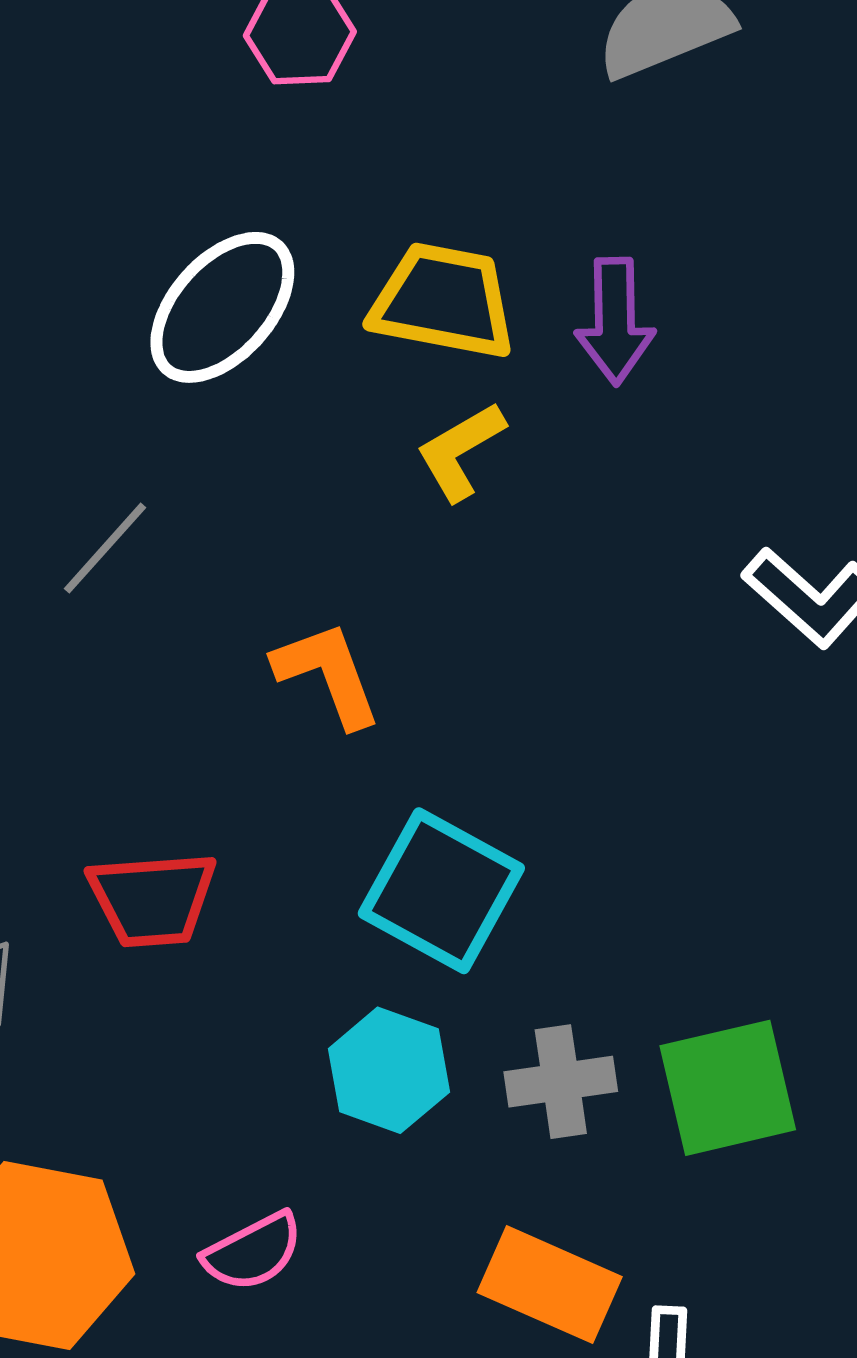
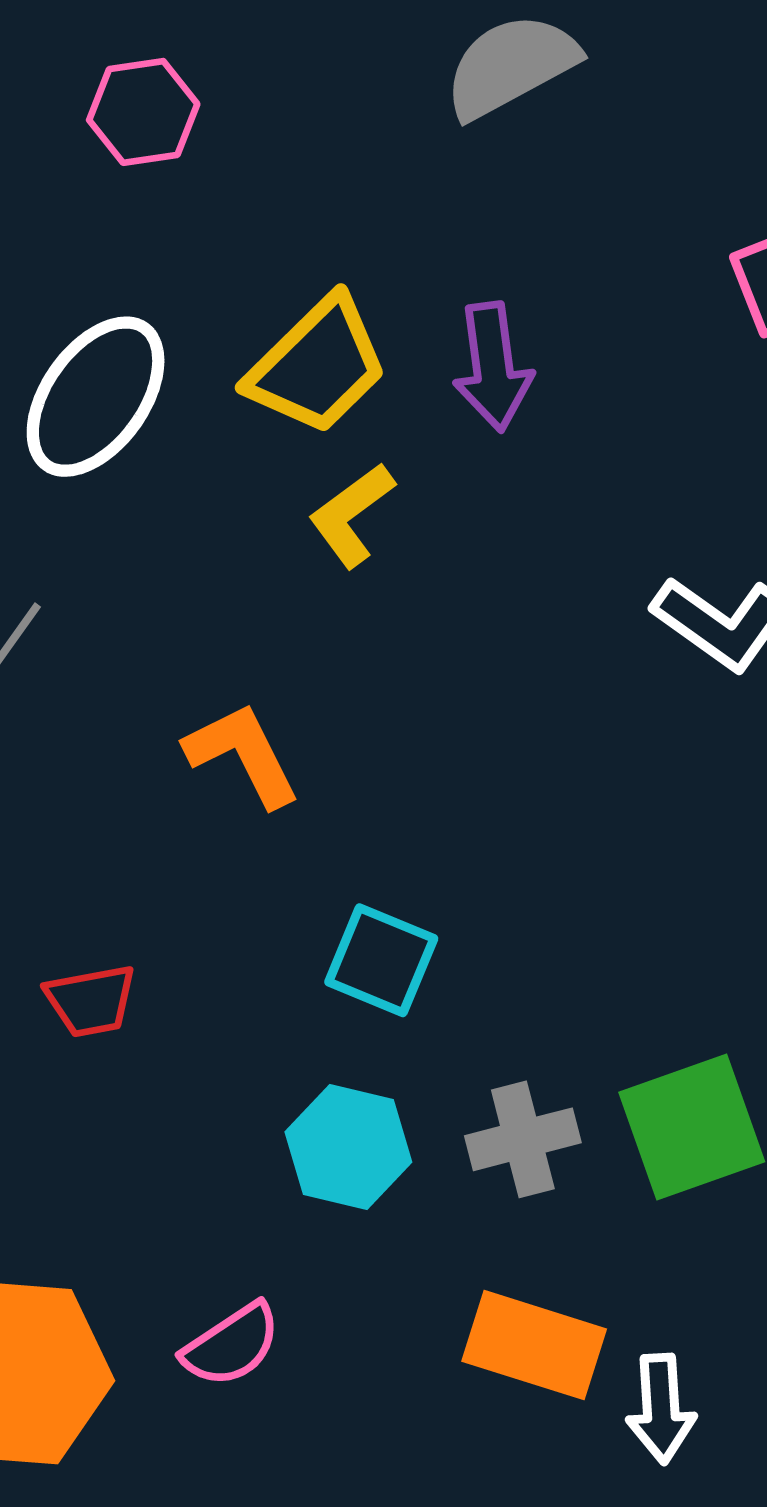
yellow trapezoid: (443, 301) -> (317, 366), turned 131
cyan square: (441, 891) -> (381, 960), size x0.7
red trapezoid: (152, 899) -> (91, 1001), size x0.7

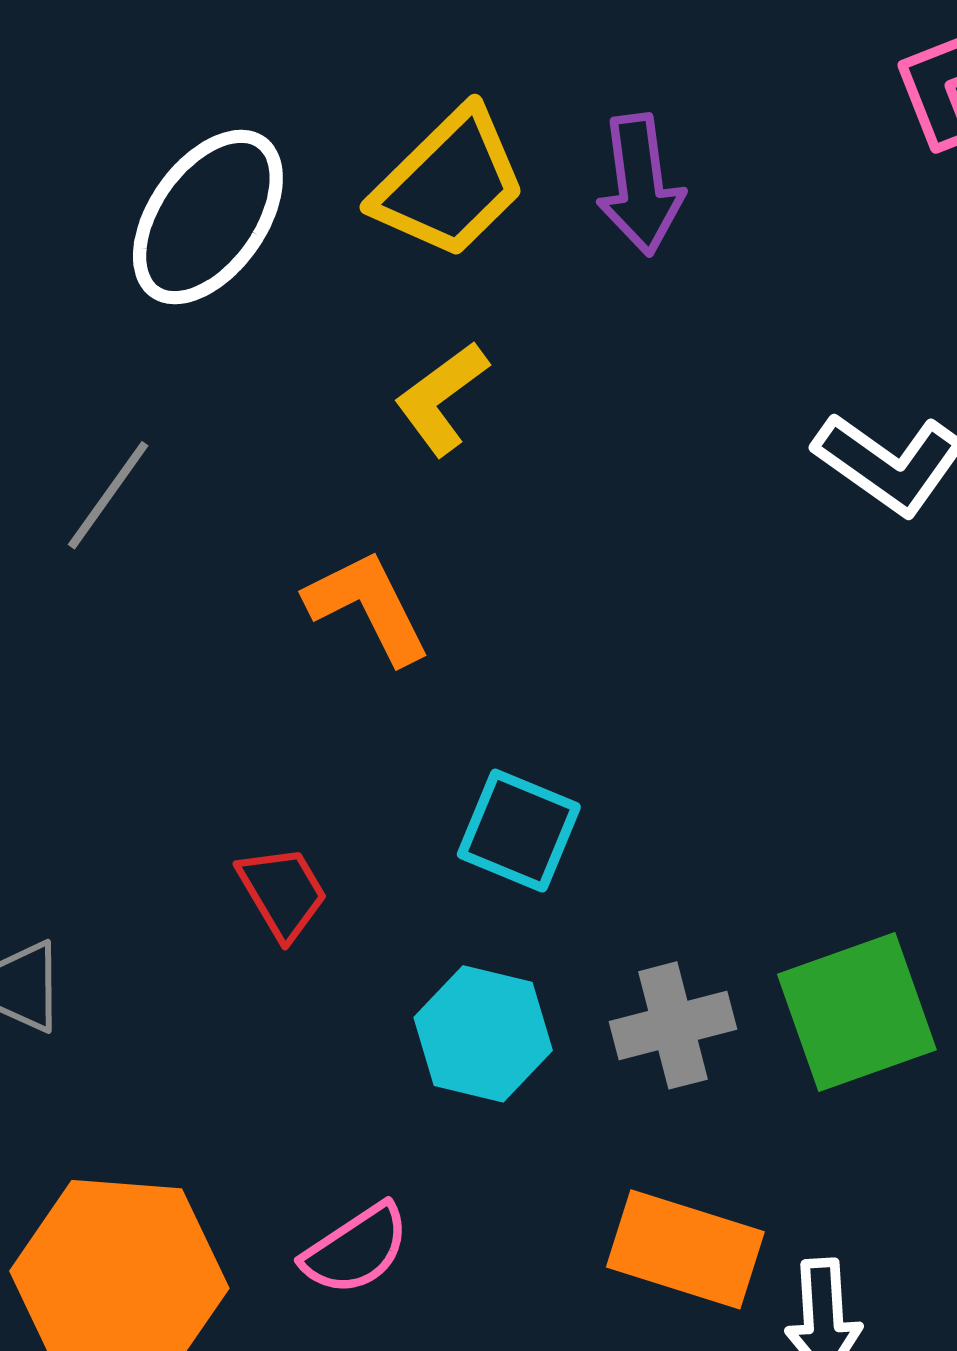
yellow L-shape: (352, 515) -> (441, 398), moved
red trapezoid: (91, 1001) -> (283, 892), moved, turned -110

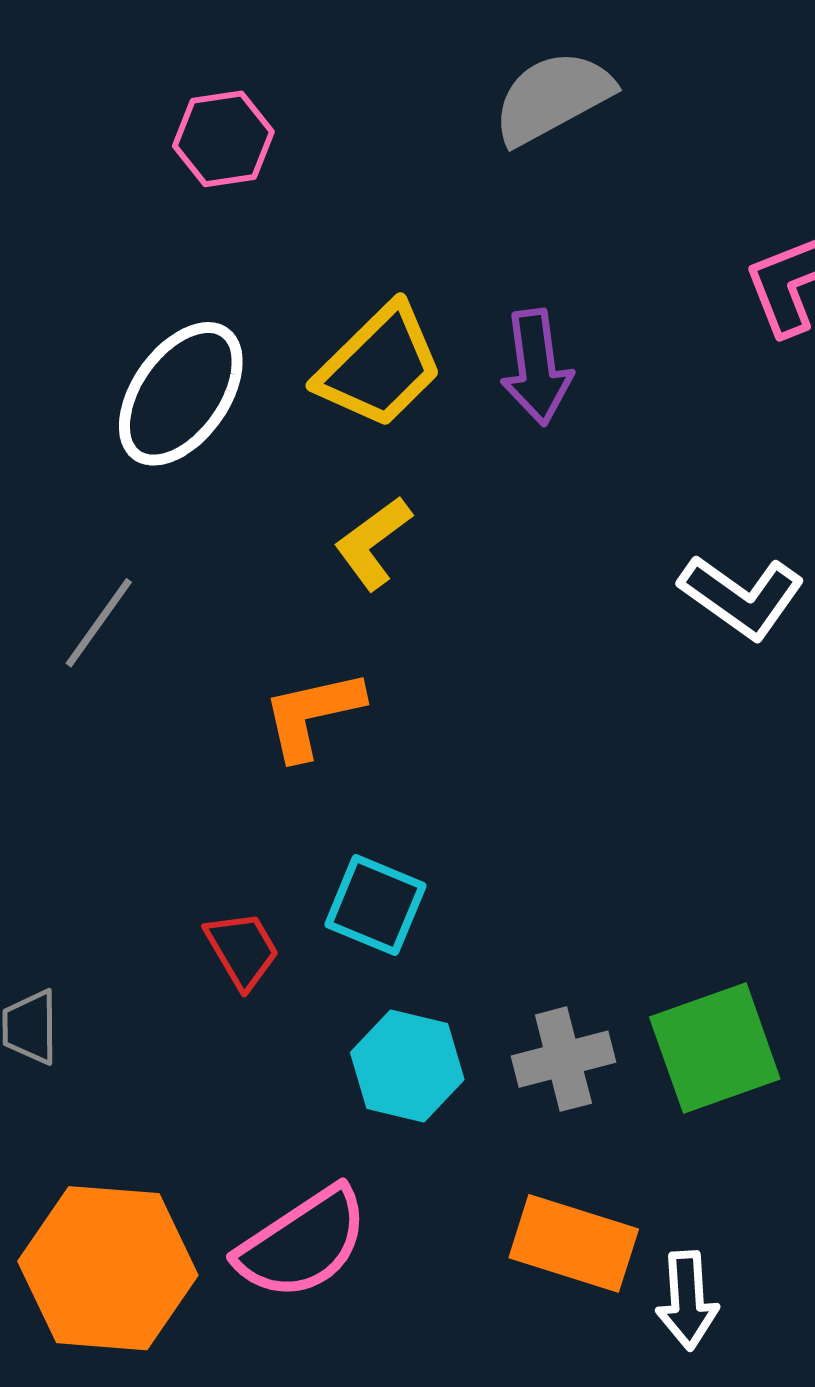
orange L-shape: (368, 607) -> (312, 714), turned -76
cyan square: (519, 831) -> (375, 905), moved
pink semicircle: (356, 1249) -> (303, 1243), size x1.5

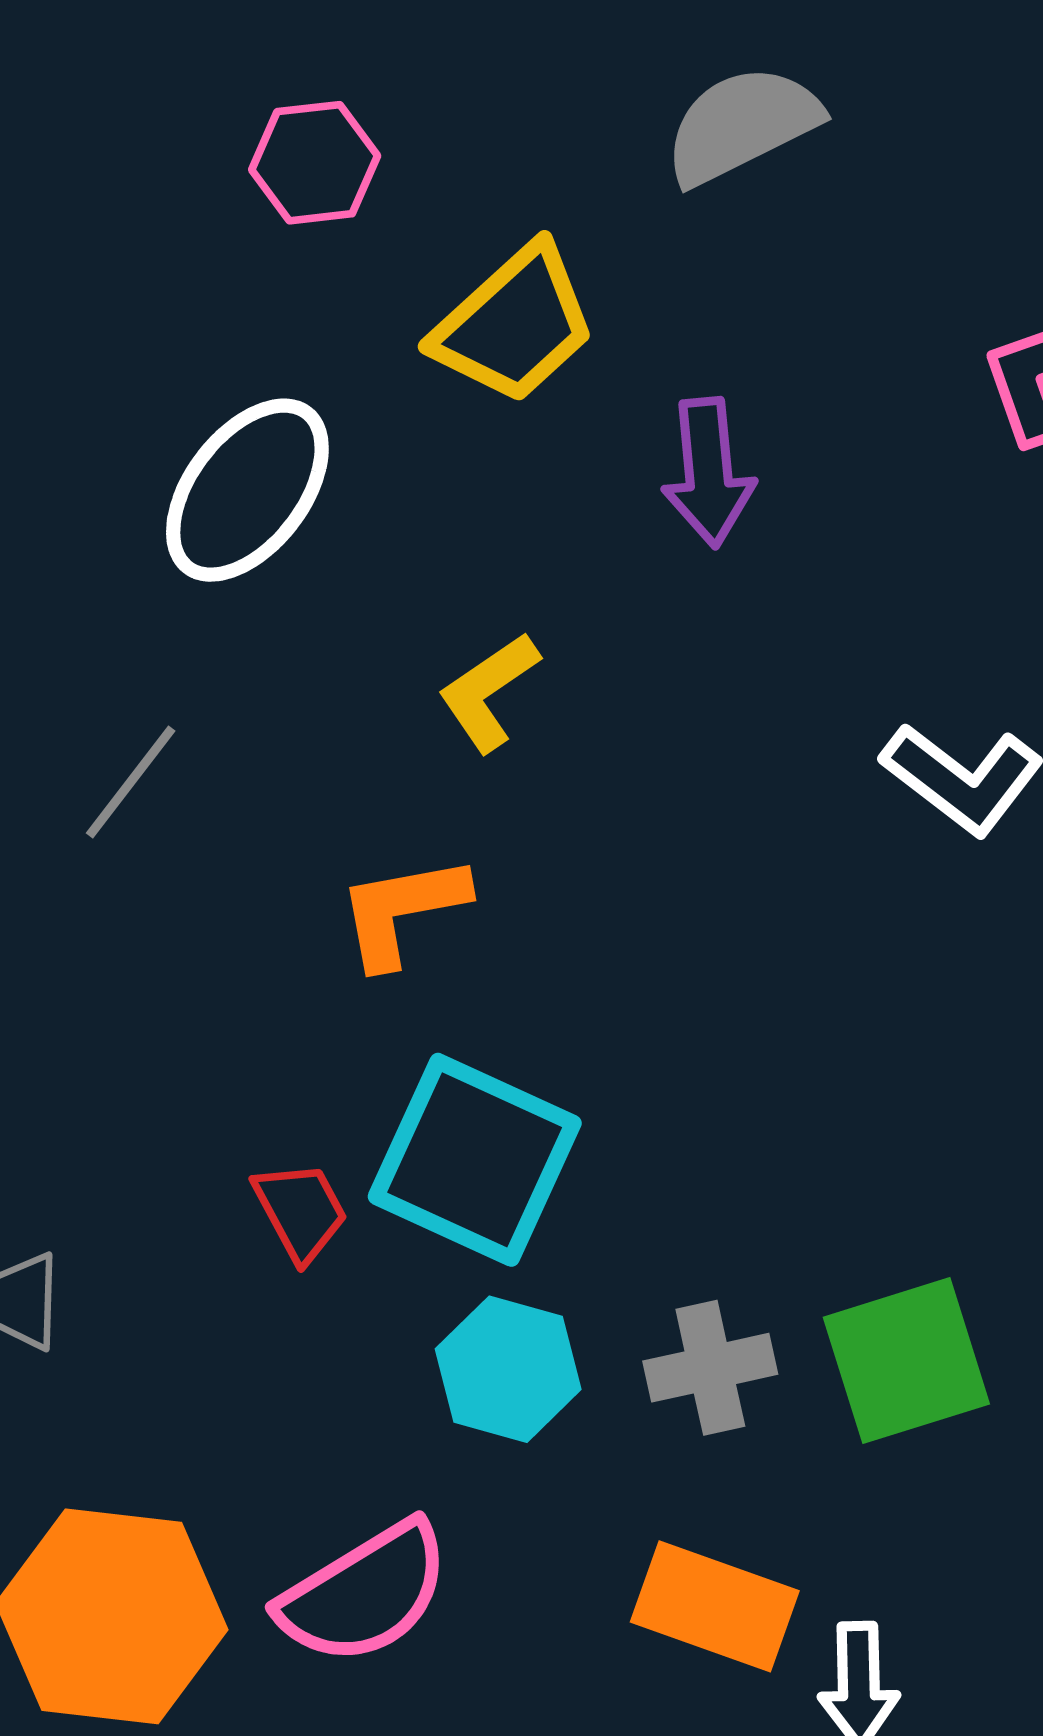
yellow trapezoid: (380, 366) -> (514, 324), moved
cyan square: (375, 905) -> (475, 1160), size x1.6

